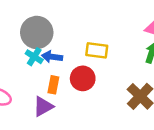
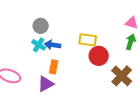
gray circle: (37, 32) -> (41, 26), size x0.6
red circle: (83, 78) -> (99, 56), moved

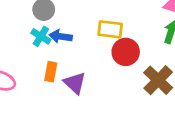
orange rectangle: (54, 67) -> (51, 72), moved
purple triangle: (46, 84) -> (75, 83), moved, turned -48

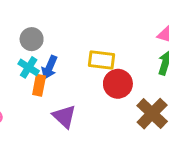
blue arrow: (61, 36) -> (49, 67), turned -75
orange rectangle: (51, 72) -> (39, 85), moved

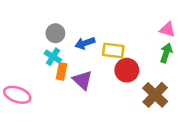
blue arrow: (49, 67) -> (85, 43), moved, turned 48
purple triangle: (64, 117) -> (82, 80), moved

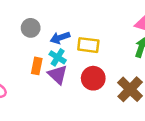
cyan cross: (53, 57) -> (58, 57), moved
red circle: (127, 70) -> (93, 78), moved

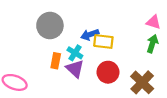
gray circle: (31, 28) -> (50, 26), size x1.5
blue arrow: (60, 38) -> (90, 35), moved

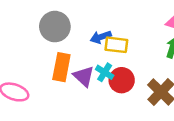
cyan cross: (75, 53) -> (105, 72), moved
orange rectangle: (56, 61) -> (61, 67), size x1.5

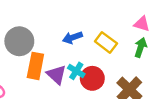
gray circle: (55, 27) -> (19, 41), moved
yellow rectangle: (116, 45) -> (106, 42), moved, turned 30

